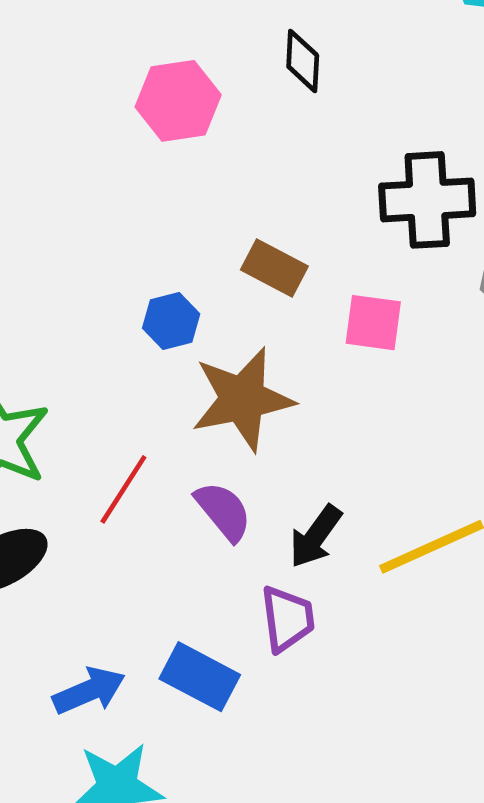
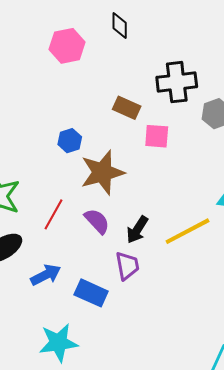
brown rectangle: (274, 268) -> (127, 108), moved
blue arrow: (89, 691) -> (46, 275), moved

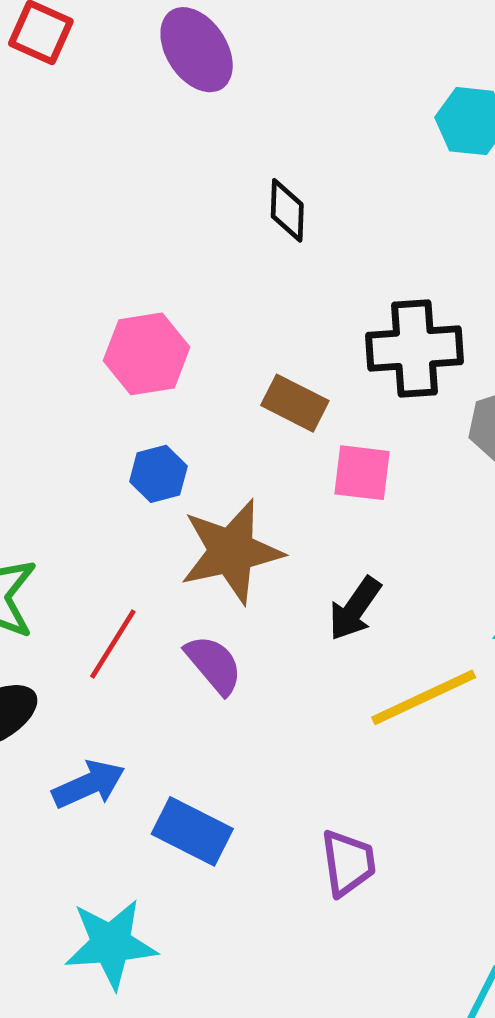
pink hexagon: (67, 46) -> (147, 354), moved
black arrow: (137, 230) -> (355, 609), moved
purple trapezoid: (127, 266) -> (348, 863), moved

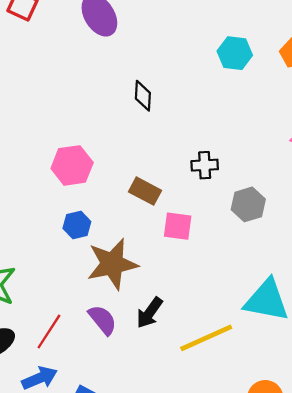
black cross: (414, 349) -> (205, 165), size x0.6
black arrow: (355, 609) -> (150, 313), moved
red line: (113, 644) -> (49, 332), moved

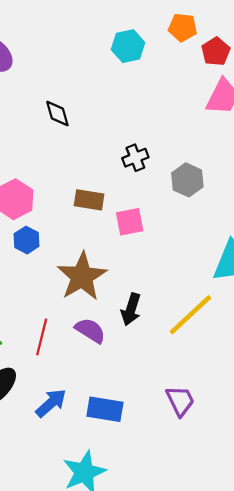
blue hexagon: (77, 225) -> (27, 240), moved
red line: (49, 332) -> (42, 337), moved

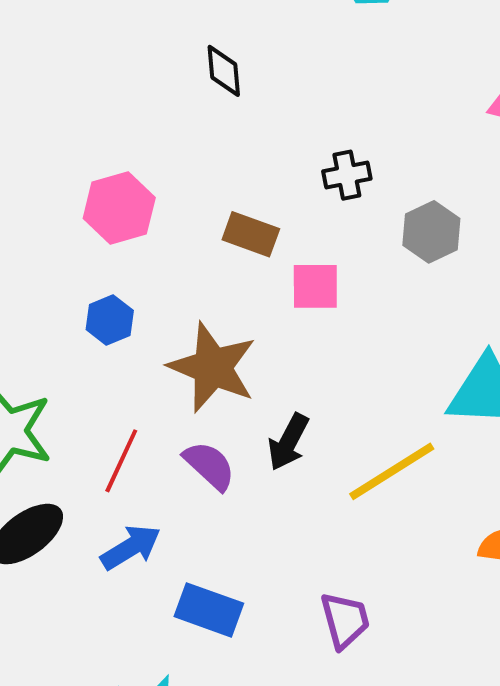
blue hexagon: (27, 240) -> (110, 320), moved
brown star: (82, 277) -> (212, 367), turned -30
blue arrow: (51, 403) -> (131, 547), moved

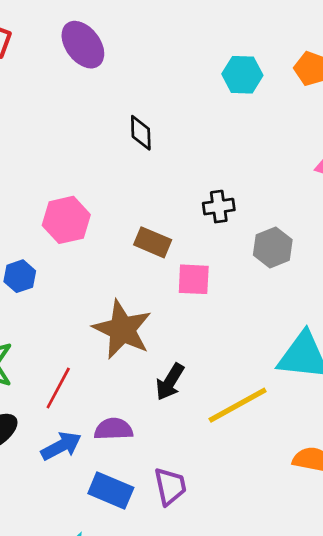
blue hexagon: (110, 320) -> (20, 276), moved
purple semicircle: (209, 466) -> (114, 429), moved, turned -48
purple trapezoid: (345, 620) -> (170, 486), moved

